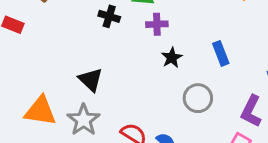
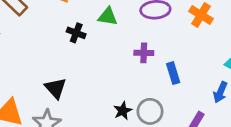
purple cross: (157, 24) -> (144, 53), moved
black star: (172, 58) -> (123, 111), moved

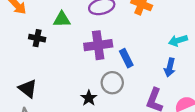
purple cross: (144, 53) -> (98, 45), size x1.6
gray circle: (150, 111) -> (112, 83), moved

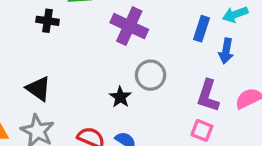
purple cross: (98, 45) -> (129, 26), turned 36
blue rectangle: (126, 58) -> (201, 29), moved, turned 48

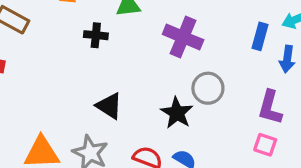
black triangle: (38, 89) -> (109, 106), moved
black star: (120, 97) -> (177, 113), size x1.4

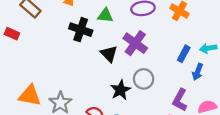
black cross: (96, 35) -> (81, 30), size x1.5
black triangle: (109, 106) -> (109, 54), moved

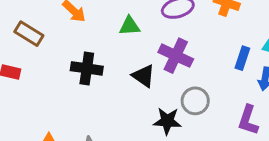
black cross: (81, 30) -> (87, 68), moved
black star: (120, 90) -> (167, 121), turned -30

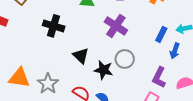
black triangle: (143, 76) -> (81, 56), moved

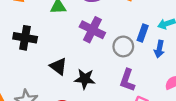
gray circle: (125, 59) -> (123, 46), moved
purple L-shape: (159, 77) -> (127, 80), moved

